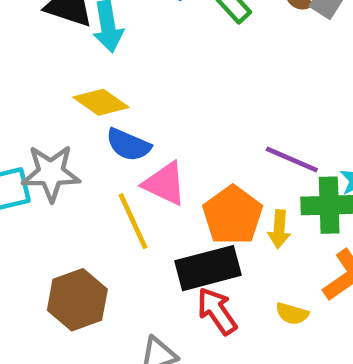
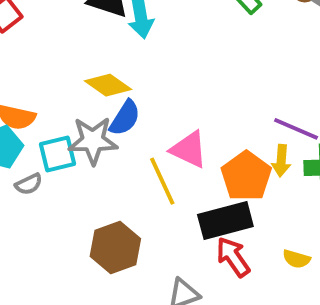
yellow diamond: (101, 102) -> (108, 85), moved
blue semicircle: (128, 145) -> (125, 118), moved, turned -81
yellow arrow: (279, 229) -> (281, 161), moved

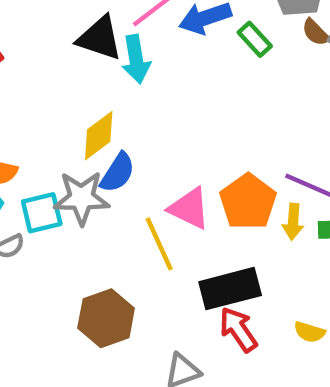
yellow diamond: (108, 85) -> (99, 136), turned -72
orange pentagon: (246, 176) -> (248, 202), moved

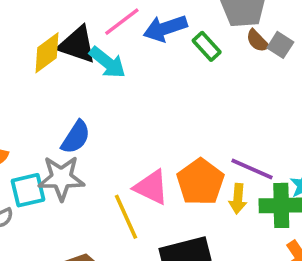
cyan arrow: (136, 59) -> (107, 62), turned -42
yellow diamond: (99, 136) -> (47, 53), moved
blue semicircle: (118, 173) -> (76, 137), moved

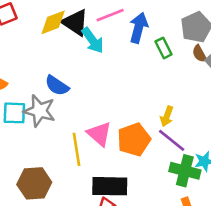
blue arrow: (165, 28) -> (139, 28), turned 108
blue semicircle: (76, 137) -> (57, 86), turned 75
yellow arrow: (238, 199) -> (167, 116), moved

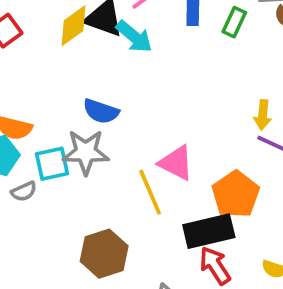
green rectangle: (164, 48) -> (234, 22), turned 66
orange pentagon: (134, 140) -> (236, 194), moved

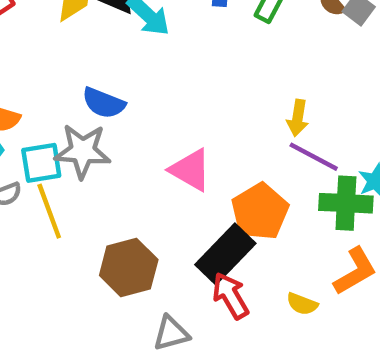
yellow line: (150, 192) -> (49, 211), moved
black rectangle: (209, 231) -> (225, 254), turned -36
brown hexagon: (104, 254) -> (129, 268), moved

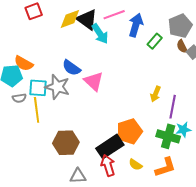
purple line: (314, 157) -> (173, 107), moved, turned 60
pink triangle: (190, 170) -> (94, 81), moved
yellow semicircle: (302, 304) -> (135, 165), moved

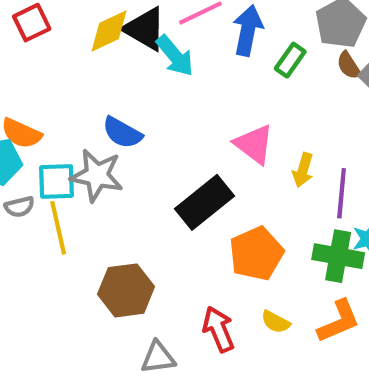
pink triangle: (94, 81) -> (254, 144), moved
black rectangle: (110, 147) -> (205, 202), moved

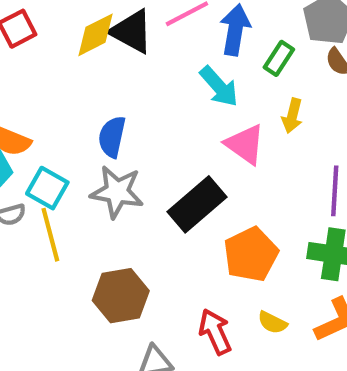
cyan arrow: (175, 56) -> (219, 86), moved
blue semicircle: (122, 133) -> (112, 137), turned 75
yellow arrow: (303, 170) -> (292, 116), moved
gray star: (97, 175) -> (117, 192), moved
cyan square: (57, 182) -> (47, 188), turned 33

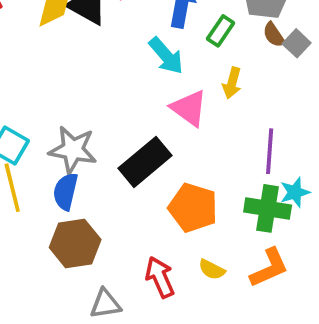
blue semicircle: (112, 137) -> (66, 192), moved
orange pentagon: (251, 254) -> (193, 208), turned -30

